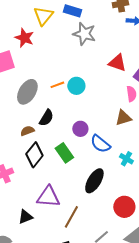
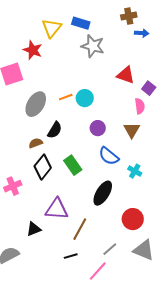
brown triangle: (123, 118) -> (132, 130), turned -42
purple circle: (80, 129) -> (98, 128), moved

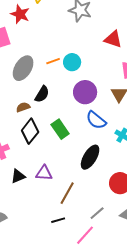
purple circle: (98, 128) -> (85, 92), size x1.5
purple triangle: (57, 209) -> (44, 173), size x0.7
black triangle: (34, 229) -> (18, 176), moved

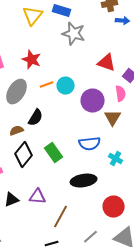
red star: (20, 14) -> (32, 60), moved
purple circle: (85, 92) -> (93, 101), moved
blue semicircle: (96, 120) -> (90, 144), turned -45
black ellipse: (90, 157) -> (84, 181), turned 50

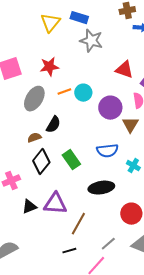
red star: (32, 60) -> (49, 67), turned -30
purple triangle: (38, 197) -> (55, 204), size x1.4

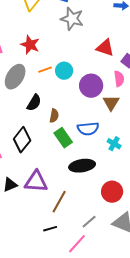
red star: (49, 67) -> (30, 45), turned 30
brown semicircle: (34, 138) -> (54, 116), moved, turned 120
green rectangle: (71, 160) -> (63, 138), moved

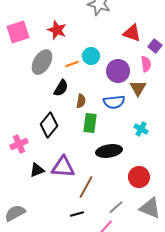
orange line: (45, 70) -> (72, 64), moved
blue semicircle: (88, 129) -> (114, 102), moved
green rectangle: (63, 138) -> (90, 123), turned 42

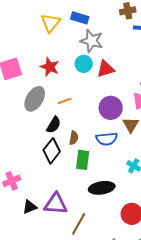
red triangle: (132, 33) -> (106, 69), moved, turned -36
cyan circle: (91, 56) -> (84, 64), moved
black diamond: (49, 125) -> (52, 151), moved

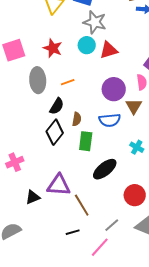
gray ellipse: (35, 99) -> (38, 80), turned -35
black ellipse: (102, 188) -> (105, 169), turned -30
black triangle: (30, 207) -> (33, 197), moved
brown line: (79, 224) -> (82, 205), turned -60

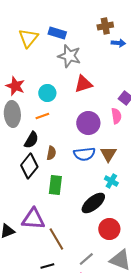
cyan circle: (87, 45) -> (47, 93), moved
red star: (53, 48) -> (15, 86), moved
brown triangle: (134, 106) -> (108, 154), moved
green rectangle: (86, 141) -> (55, 185), moved
black ellipse: (105, 169) -> (93, 203), moved

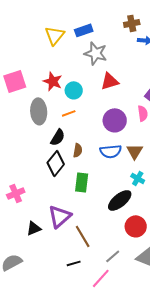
blue rectangle: (57, 33) -> (84, 30), turned -36
red star: (15, 86) -> (53, 81), moved
purple triangle: (33, 219) -> (60, 216), turned -45

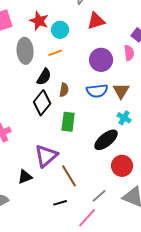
black triangle: (34, 228) -> (25, 177), moved

